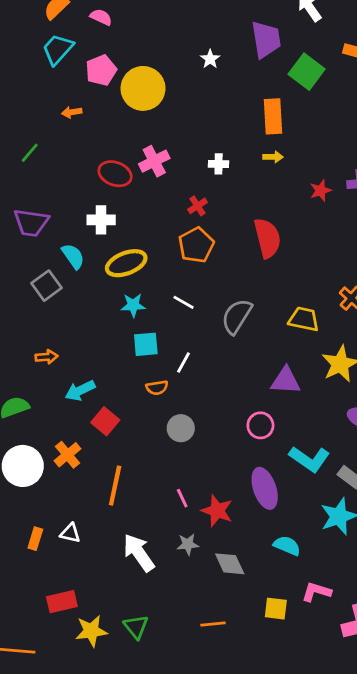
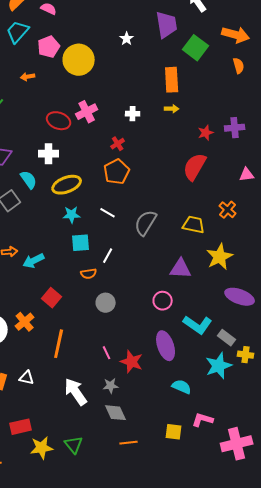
red semicircle: (267, 238) -> (195, 167), moved, turned -136
cyan arrow: (80, 390) -> (34, 261), moved
gray diamond: (230, 564) -> (116, 413), moved

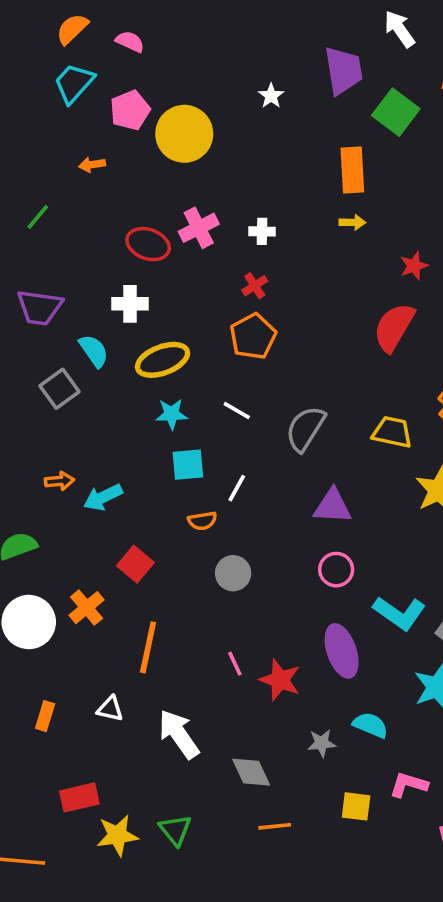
white cross: (133, 114) -> (262, 231), moved
purple triangle: (181, 269) -> (333, 506), moved
white triangle: (27, 378) -> (110, 709), moved
gray star: (111, 386) -> (322, 743), moved

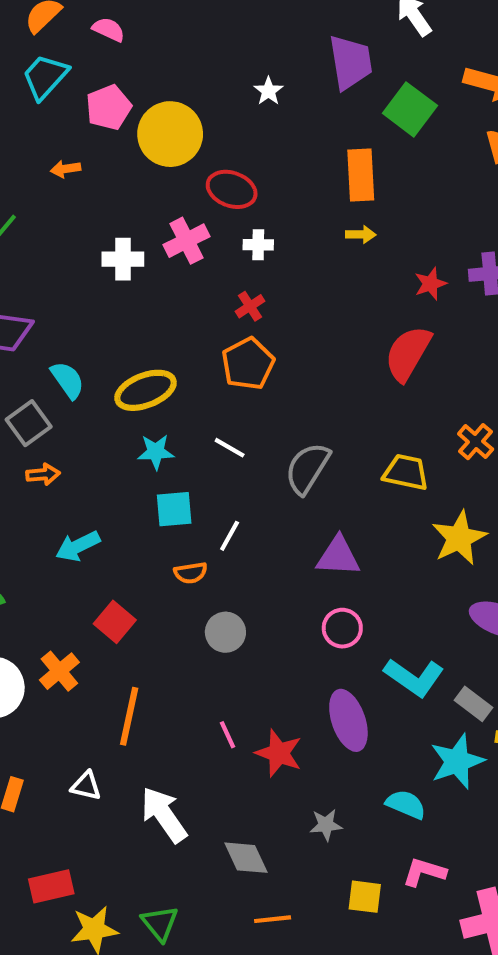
red ellipse: (148, 244) -> (232, 189), moved
white cross: (130, 304) -> (123, 259), moved
orange arrow: (59, 481) -> (43, 474), moved
cyan semicircle: (370, 725) -> (406, 804), moved

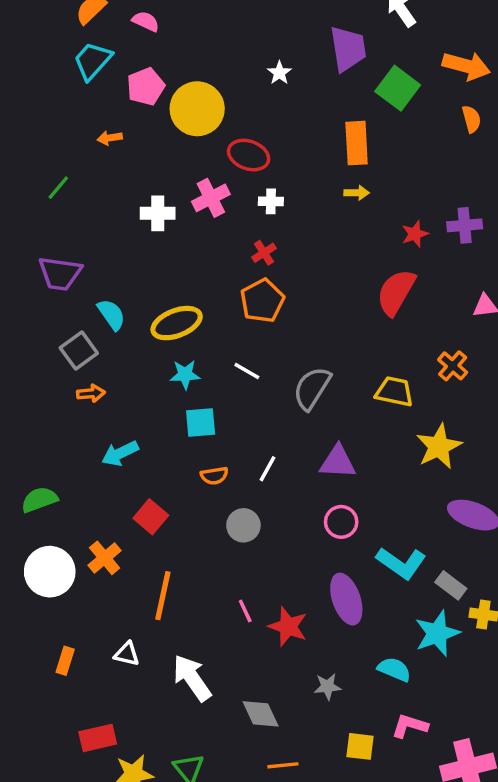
white line: (230, 536) -> (267, 469), moved

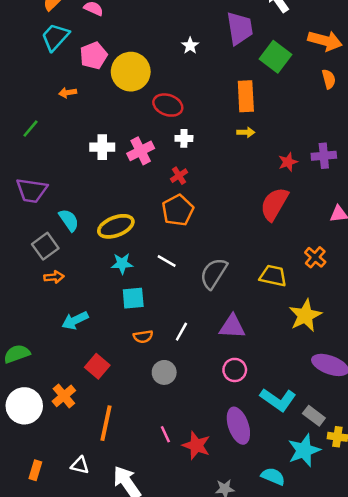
pink cross: (211, 198) -> (141, 151), moved

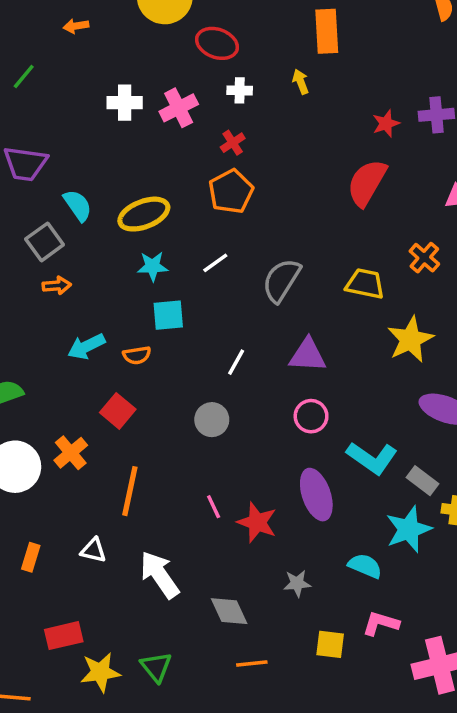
yellow arrow: (246, 132) -> (301, 82), moved, turned -112
white line: (167, 261) -> (215, 263), turned -66
orange semicircle: (143, 337) -> (137, 355), moved

